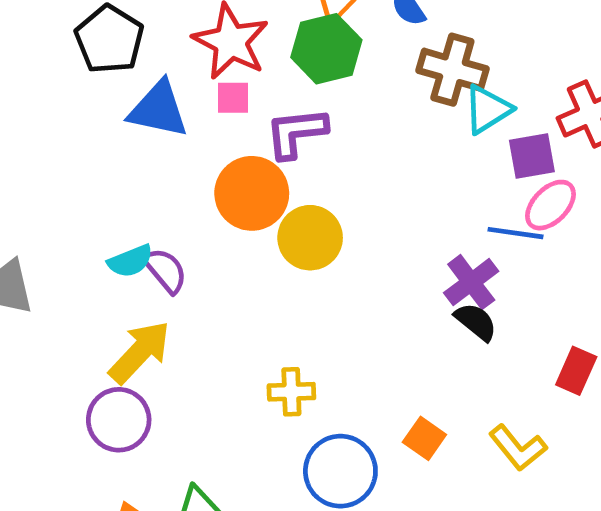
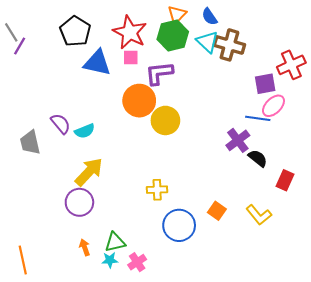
cyan triangle: (487, 109) -> (207, 42), moved, turned -45
purple semicircle: (165, 270) -> (61, 124), moved
black semicircle: (476, 322) -> (258, 158), moved

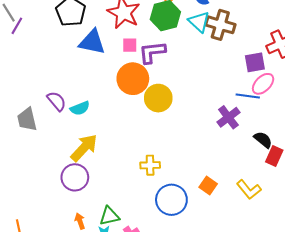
pink square: (131, 58) -> (130, 45), moved
black semicircle: (258, 158) -> (263, 140), moved

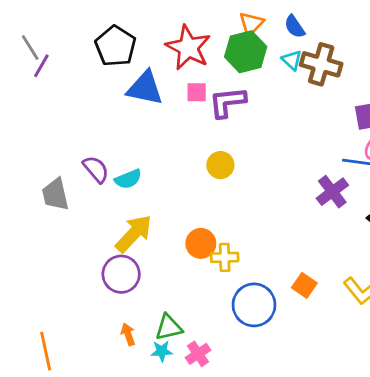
cyan triangle: (199, 22) -> (292, 60), size x0.7
orange circle: (133, 79) -> (201, 243), moved, size x0.7
yellow circle: (158, 98) -> (220, 165), moved, size x0.7

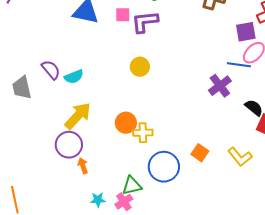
green triangle: (169, 327) -> (132, 186), moved
orange arrow: (128, 334) -> (83, 166), moved

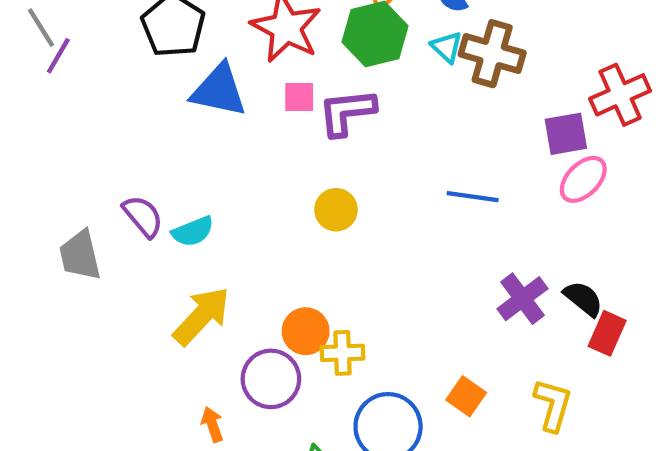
blue line: (239, 65) -> (473, 197), moved
purple cross: (220, 86) -> (523, 299), moved
purple circle: (69, 145) -> (271, 379), moved
yellow L-shape: (240, 157) -> (553, 405), turned -125

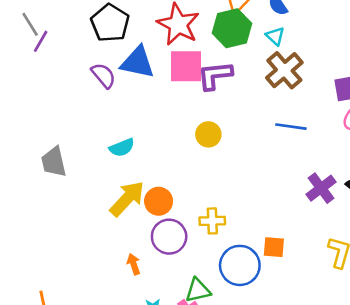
brown cross: (492, 54) -> (284, 70), moved, turned 33
pink square: (299, 97) -> (186, 66), size x1.8
purple semicircle: (143, 216) -> (104, 75), moved
orange circle: (306, 331) -> (159, 201), moved
orange square: (466, 396) -> (274, 247), moved, turned -30

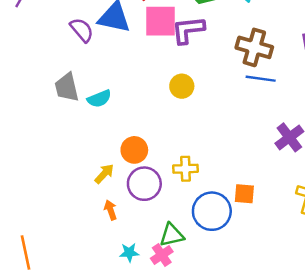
brown cross: (284, 70) -> (254, 47), moved, turned -33
gray trapezoid: (54, 162) -> (67, 87), moved
yellow arrow: (127, 199) -> (104, 174), moved, size x0.6

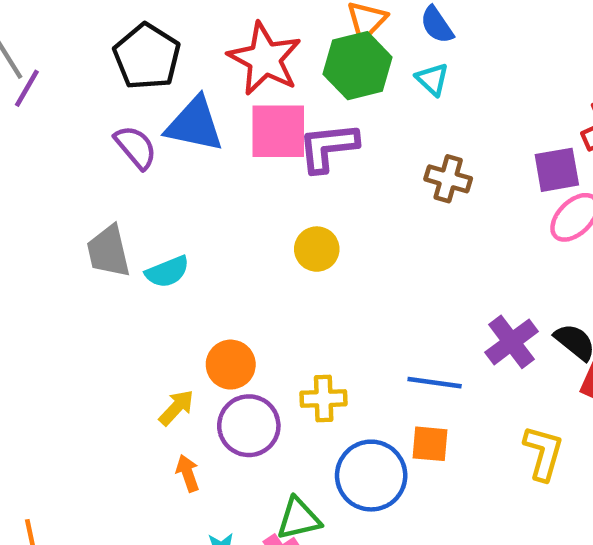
brown cross: (254, 47) -> (448, 179), size x0.7
blue line: (261, 79) -> (435, 383), moved

